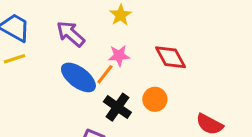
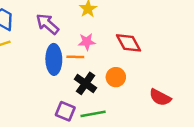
orange line: (105, 74) -> (75, 57), turned 54
blue ellipse: (78, 77) -> (54, 59), turned 52

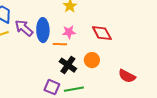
purple arrow: (48, 24) -> (24, 28), moved
blue ellipse: (54, 59) -> (43, 30), moved

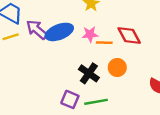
blue ellipse: (43, 30) -> (59, 32), turned 70
orange line: (60, 44) -> (104, 43), moved

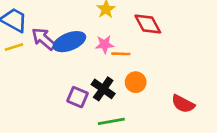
red diamond: (129, 36) -> (148, 24), moved
purple square: (70, 99) -> (78, 97), moved

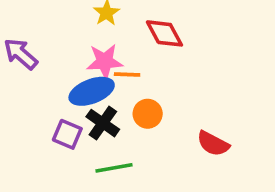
blue ellipse: (69, 42) -> (92, 91), moved
pink star: (105, 44) -> (105, 61), size x1.4

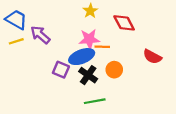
purple square: (67, 134) -> (61, 70), moved
red semicircle: (213, 144) -> (152, 57), moved

